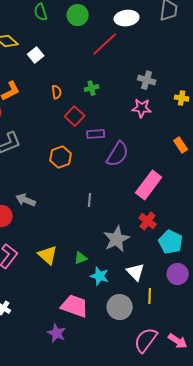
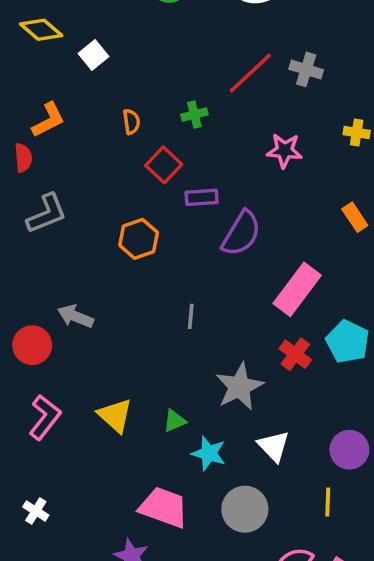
red line: (105, 44) -> (250, 73), moved
gray cross: (147, 80) -> (306, 69), moved
cyan pentagon: (171, 242) -> (348, 342), moved
yellow line: (150, 296) -> (328, 502), moved

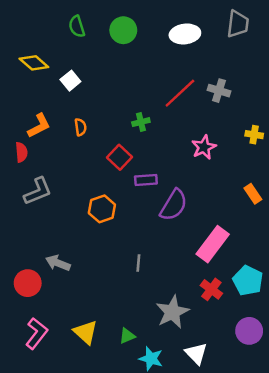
orange semicircle: (131, 122) -> (81, 127), moved
pink star: (285, 151) -> (204, 147), turned -30
purple circle: (349, 450) -> (249, 331), moved

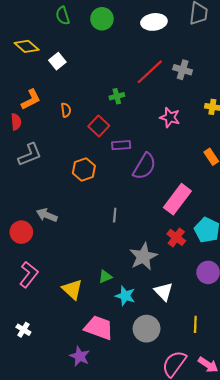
orange semicircle: (81, 127) -> (66, 110), moved
pink star: (204, 147) -> (170, 117), turned -30
yellow triangle: (86, 332) -> (72, 289), moved

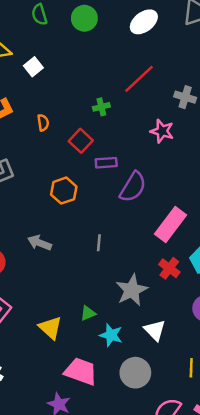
white ellipse: (154, 22) -> (144, 22), turned -30
gray cross: (183, 70) -> (185, 97), moved
gray arrow: (47, 215) -> (39, 243), moved

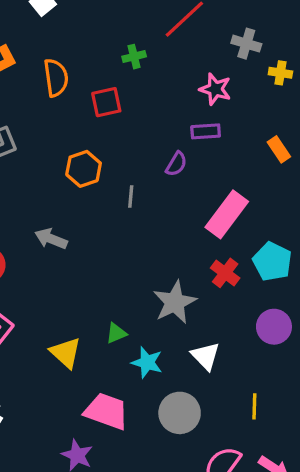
orange semicircle: (43, 123) -> (56, 78), size x1.6
red square: (81, 141) -> (106, 102), turned 35
purple rectangle: (106, 163) -> (206, 131), moved
purple semicircle: (133, 187) -> (176, 164), size x0.6
gray line: (99, 243) -> (131, 196), moved

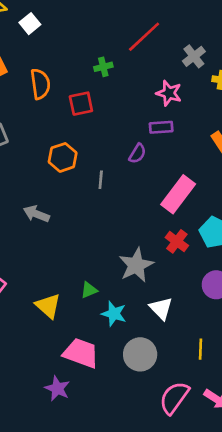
gray cross: (246, 44) -> (194, 56), turned 35

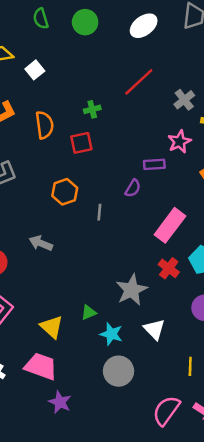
green cross: (103, 67) -> (92, 109), moved
pink star: (169, 93) -> (179, 142), moved, turned 30
pink trapezoid: (81, 353) -> (41, 366), moved
gray circle: (140, 354) -> (119, 371), moved

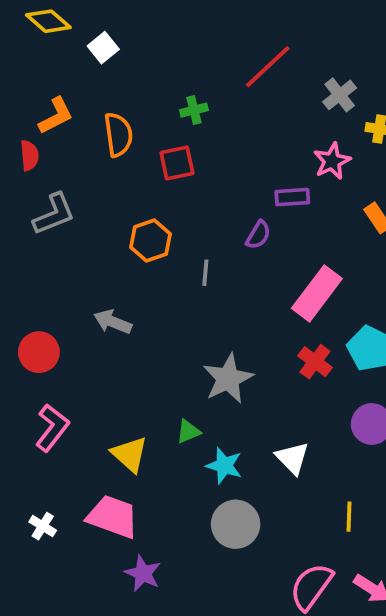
gray star: (132, 290) -> (228, 379), moved

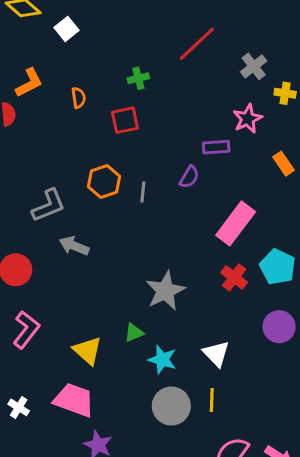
orange semicircle: (118, 135) -> (79, 98), size x0.6
gray L-shape: (54, 214) -> (49, 205), moved
gray line: (205, 273) -> (143, 192), moved
yellow line: (349, 517) -> (212, 400), moved

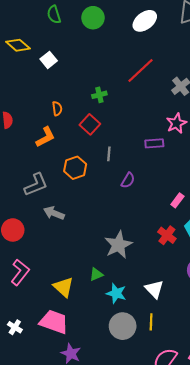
orange L-shape: (29, 83) -> (45, 137), moved
red square: (125, 120) -> (90, 124), turned -36
purple semicircle: (189, 177) -> (128, 180), moved
gray line: (143, 192) -> (109, 154), moved
pink rectangle: (236, 223) -> (177, 200), moved, size x0.5

